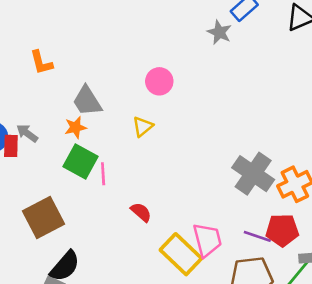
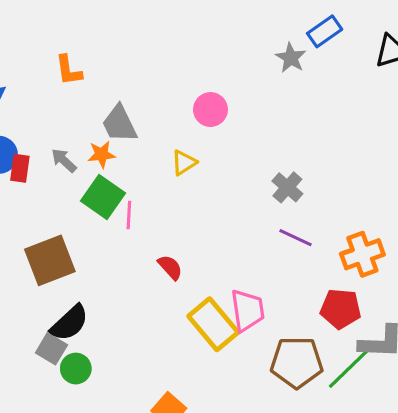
gray arrow: (27, 133) -> (64, 160), moved
gray cross: (253, 174) -> (287, 187), moved, size x0.6
purple line: (257, 236) -> (295, 238), moved

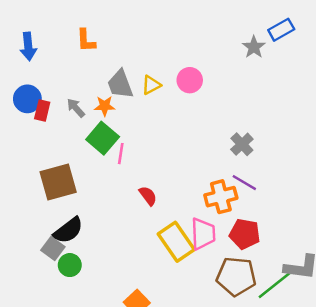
yellow triangle: (184, 163) -> (151, 85), moved
orange cross: (362, 254) -> (221, 197), moved
red pentagon: (341, 309) -> (245, 234), moved

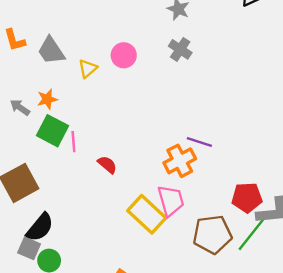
gray trapezoid: (120, 84) -> (51, 51), moved
gray cross: (242, 144) -> (180, 49), moved
red semicircle: (148, 196) -> (107, 165), moved
red pentagon: (245, 234) -> (247, 198), moved

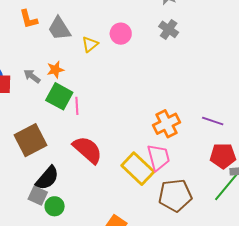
purple line: (199, 142) -> (213, 121), moved
red semicircle: (107, 165) -> (88, 150), moved, size x1.8
brown pentagon: (212, 234) -> (175, 195), moved

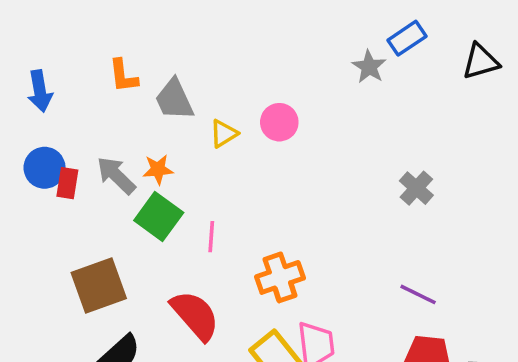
gray cross: (169, 29) -> (416, 188), moved
gray arrow: (32, 76) -> (116, 175), size x1.4
pink line: (77, 106) -> (211, 237), moved
orange cross: (167, 124) -> (280, 277), moved

